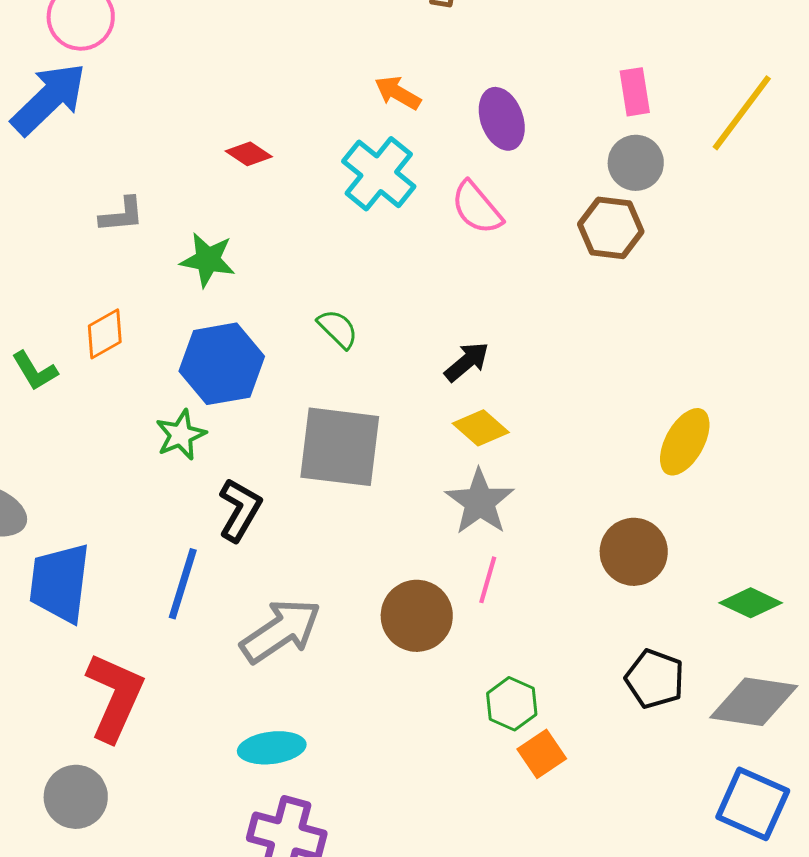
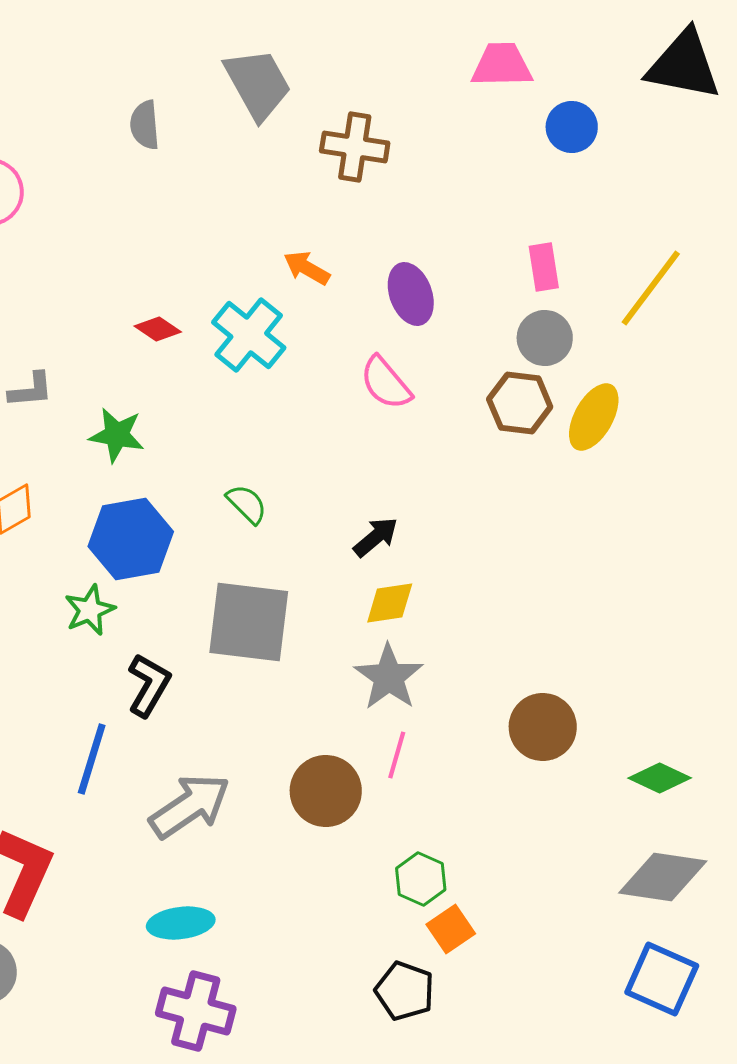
cyan cross: (379, 174) -> (249, 335), moved
yellow diamond: (481, 428) -> (390, 603), turned -50
yellow ellipse: (685, 442) -> (594, 417), moved
black pentagon: (655, 679) -> (405, 991), moved

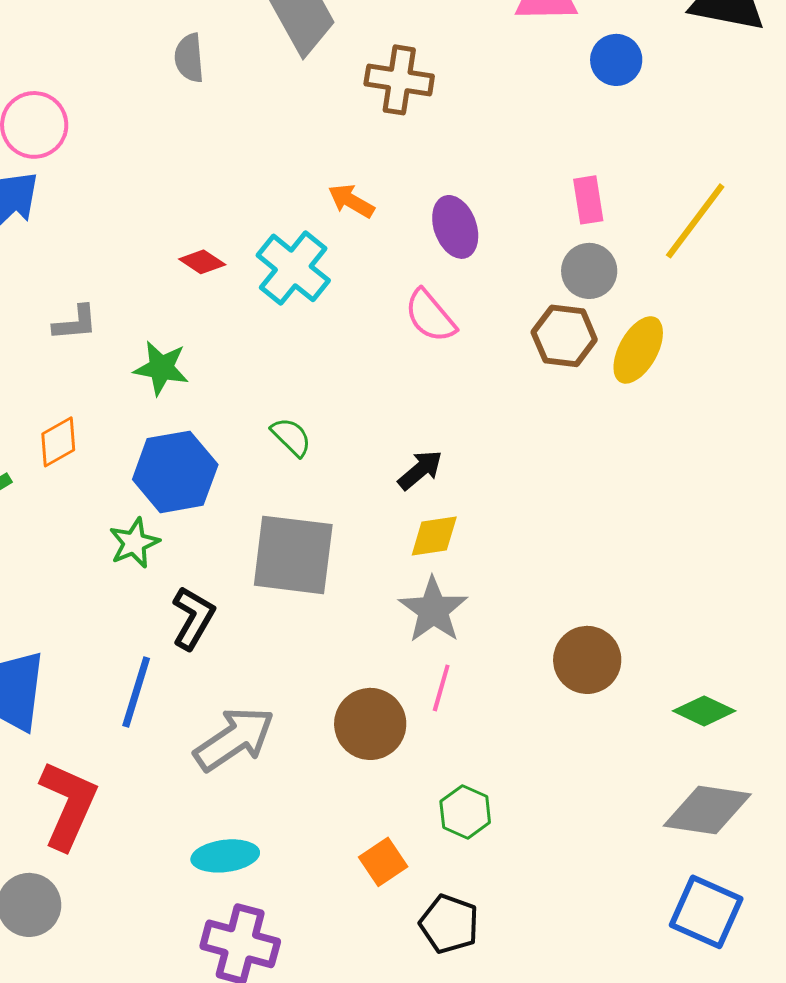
orange square: (451, 929) -> (383, 862), moved

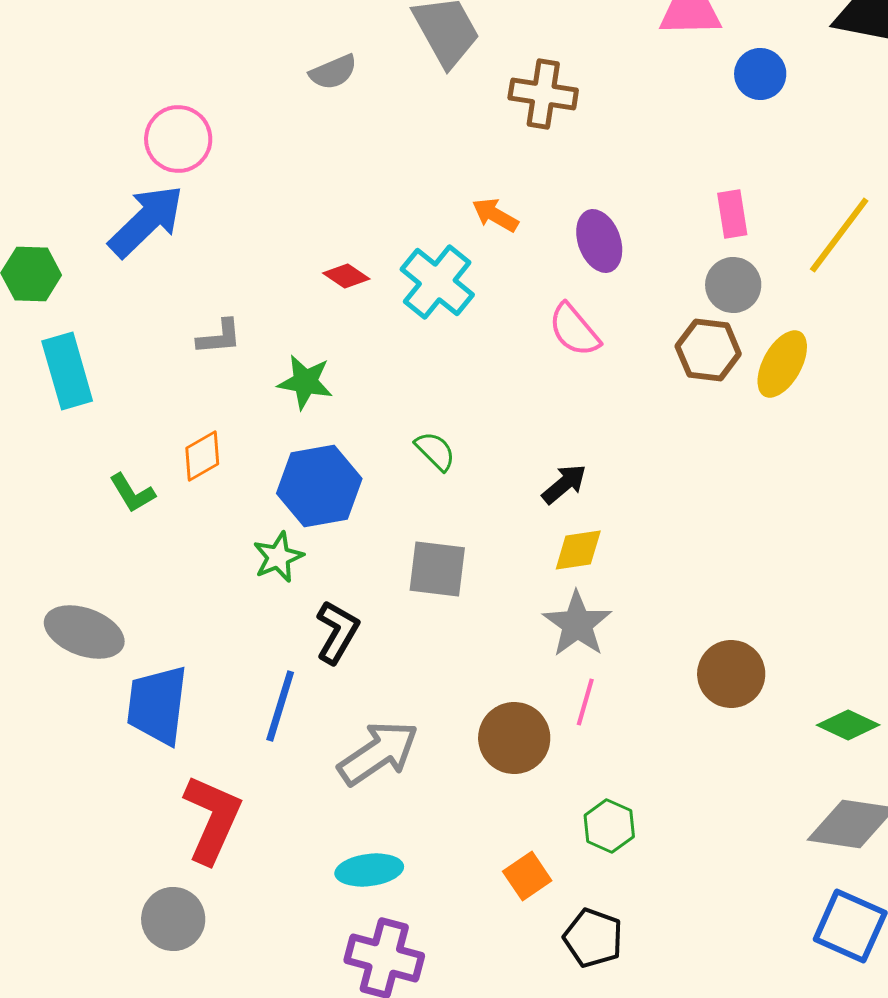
gray semicircle: (189, 58) -> (333, 72), turned -108
gray square: (293, 555) -> (437, 569), size x0.7

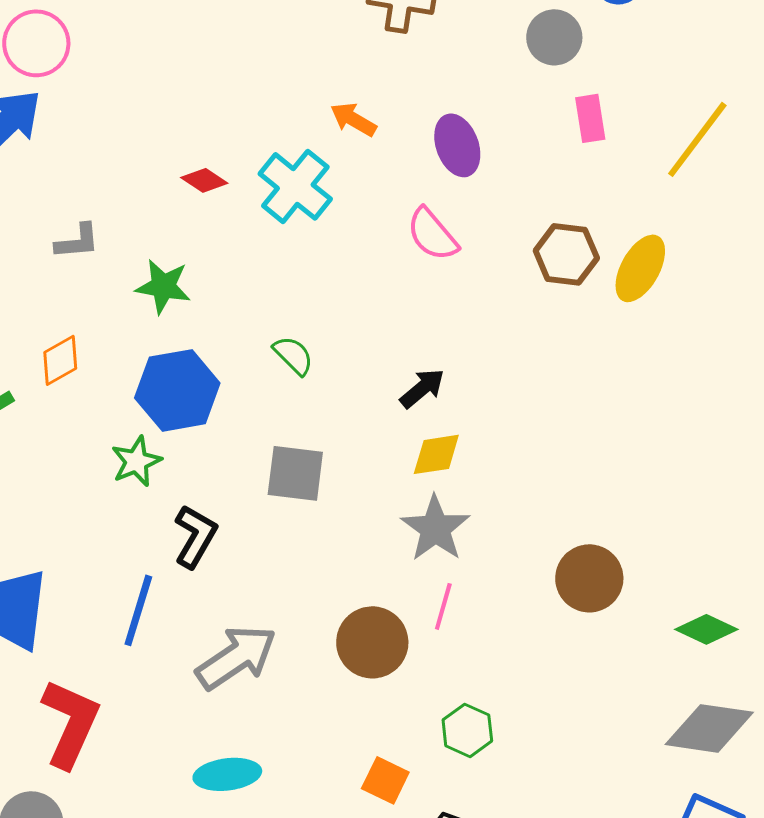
gray circle: (733, 285) -> (554, 37), moved
orange square: (527, 876) -> (385, 780), turned -30

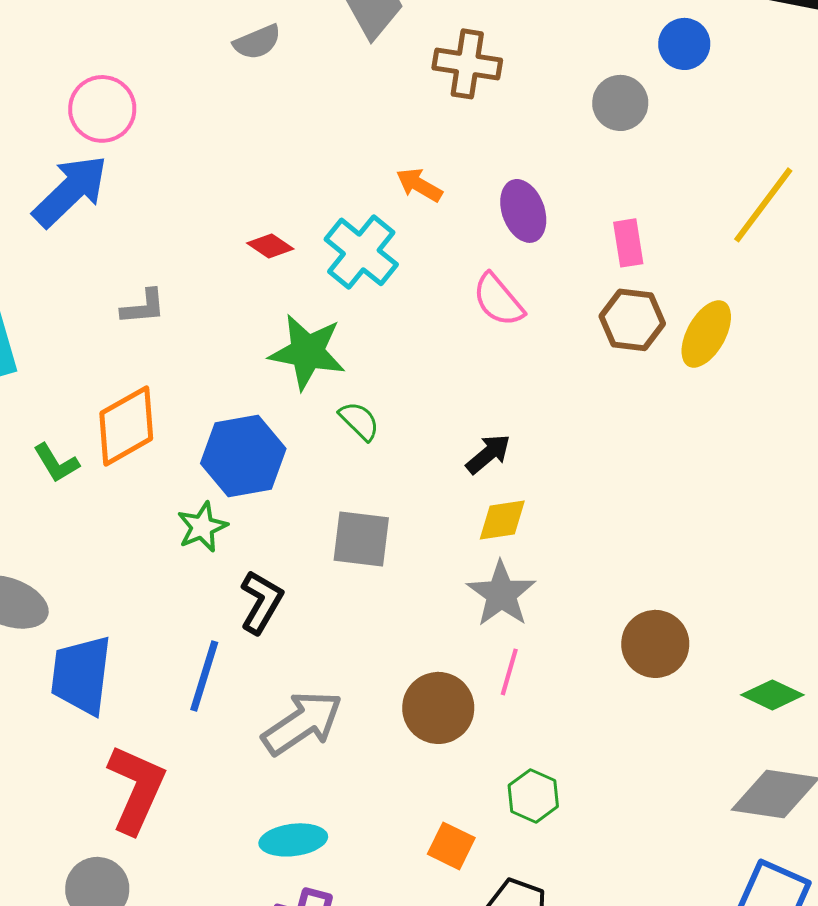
pink rectangle: (590, 118) -> (628, 243), moved
green star: (163, 286) -> (307, 352), moved, size x1.4
orange diamond: (60, 360) -> (126, 426), size x1.6

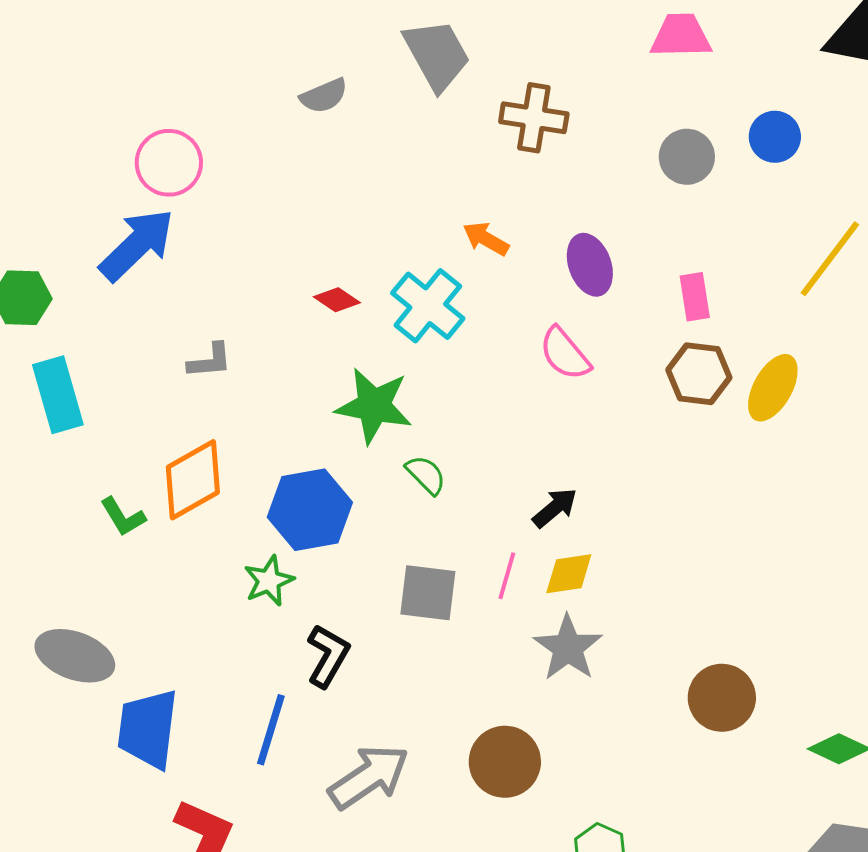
blue circle: (684, 44) -> (775, 137), moved
pink line: (509, 672) -> (507, 576), moved

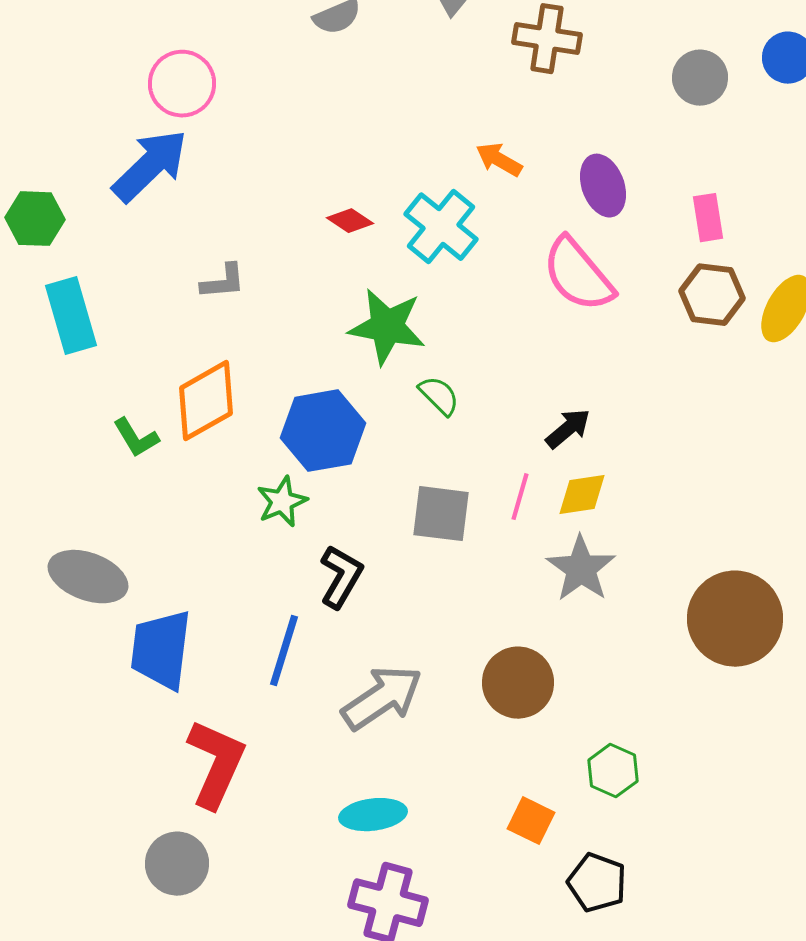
pink semicircle: (565, 354) -> (578, 275), size x1.4
brown circle: (722, 698) -> (735, 619), size x1.4

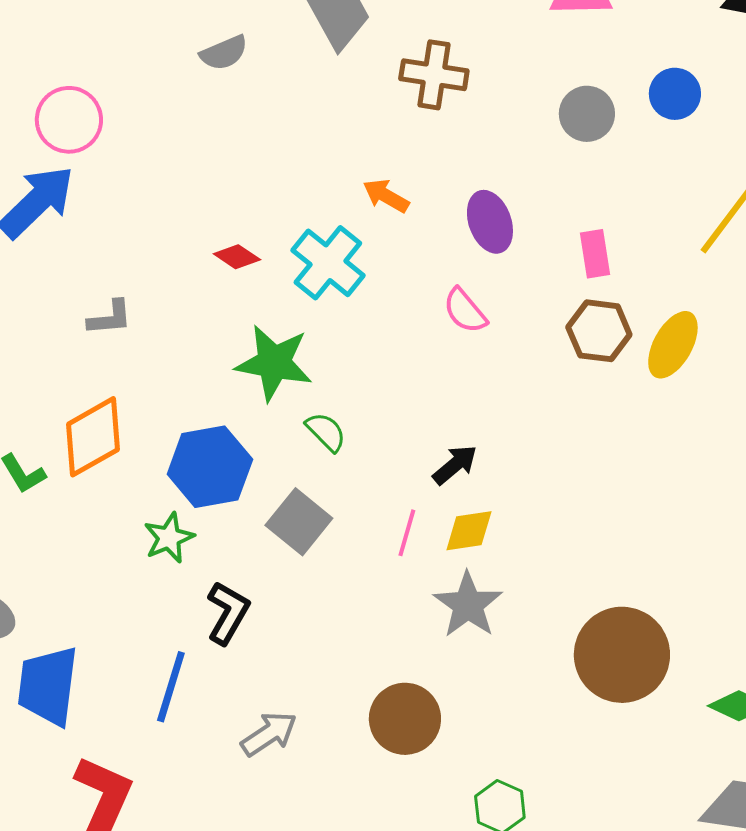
pink semicircle: (578, 275) -> (465, 311), size x0.6
gray square: (441, 514) -> (299, 522), moved, turned 32
gray arrow: (382, 698) -> (269, 734), size x0.7

